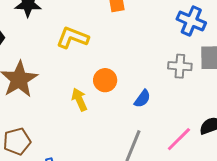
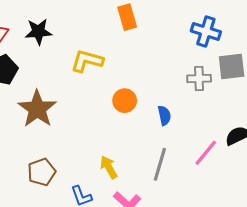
blue semicircle: (142, 99) -> (164, 115), turned -42
yellow arrow: (79, 100) -> (109, 167), moved

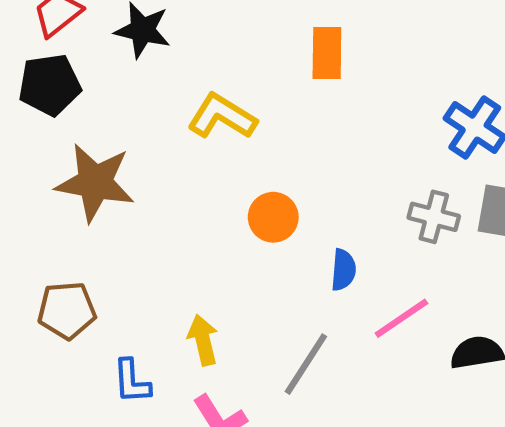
brown star: (37, 109) -> (95, 182), turned 30
pink line: (206, 153) -> (401, 318), moved

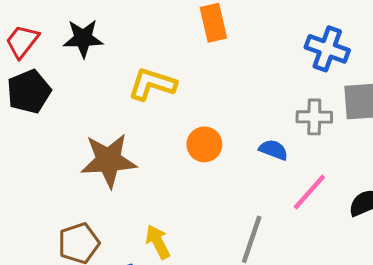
brown star: (95, 182) -> (109, 160), moved
blue semicircle: (343, 270) -> (273, 150), moved, turned -60
yellow arrow: (203, 340) -> (158, 242), moved

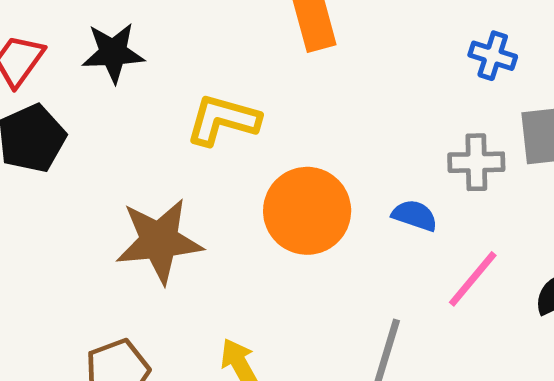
blue cross: (327, 49) -> (493, 56), size x0.7
orange circle: (204, 144) -> (307, 211), size x1.6

